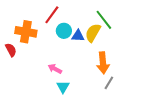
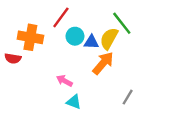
red semicircle: (11, 50) -> (13, 58), turned 128
orange arrow: (103, 63) -> (103, 63), moved, turned -135
cyan triangle: (63, 87) -> (74, 102), turned -40

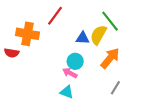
cyan circle: (75, 36) -> (75, 61), moved
orange arrow: (103, 63) -> (110, 58), moved
pink arrow: (64, 81) -> (70, 73), moved

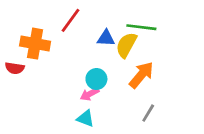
green line: (110, 21) -> (141, 27), turned -45
blue triangle: (83, 38) -> (106, 38), moved
pink arrow: (70, 73) -> (90, 94), turned -56

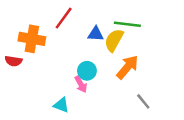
pink arrow: (90, 94) -> (81, 84), turned -91
gray line: (148, 113) -> (143, 101), moved, turned -70
cyan triangle: (86, 118) -> (61, 105), moved

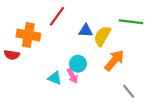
green line: (127, 24) -> (131, 22), moved
cyan triangle: (61, 105) -> (55, 78), moved

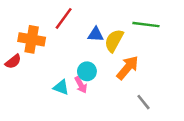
red semicircle: (12, 55) -> (13, 61), turned -48

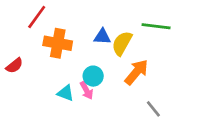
red line: (64, 18) -> (37, 17), moved
orange cross: (32, 39) -> (58, 43), moved

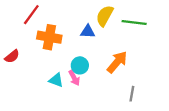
yellow semicircle: (122, 43) -> (105, 16), moved
gray line: (153, 109) -> (132, 94), turned 49

